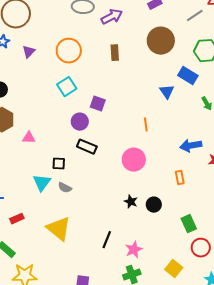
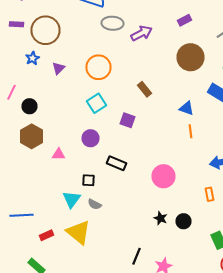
brown rectangle: (115, 53) -> (144, 89), moved, turned -35
blue triangle: (167, 92) -> (186, 108), moved, turned -35
purple circle: (80, 122) -> (90, 138), moved
orange line: (146, 125) -> (190, 131), moved
yellow triangle: (59, 229) -> (78, 232), moved

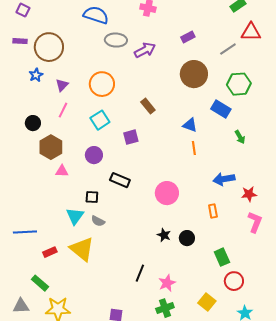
pink line: (12, 92) -> (63, 110), moved
purple square: (128, 120) -> (131, 137), turned -35
brown hexagon: (32, 136) -> (51, 147), moved

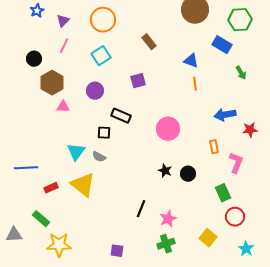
purple square: (131, 137) -> (138, 81), moved
black square: (92, 197) -> (104, 133), moved
pink L-shape: (255, 222) -> (236, 163), moved
gray triangle: (21, 306) -> (14, 235), moved

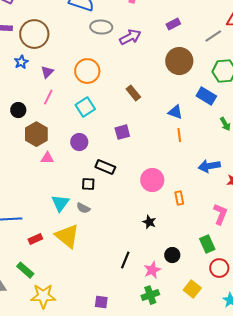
orange rectangle: (214, 147) -> (179, 198), moved
black circle: (188, 174) -> (172, 255), moved

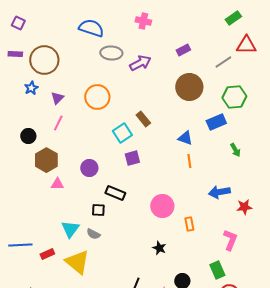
blue rectangle: (206, 96) -> (216, 122), turned -54
cyan square: (85, 107) -> (122, 133), moved
red rectangle: (35, 239) -> (47, 254), moved

